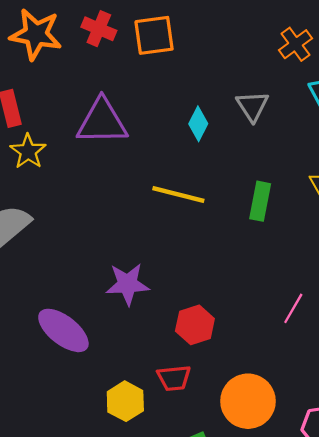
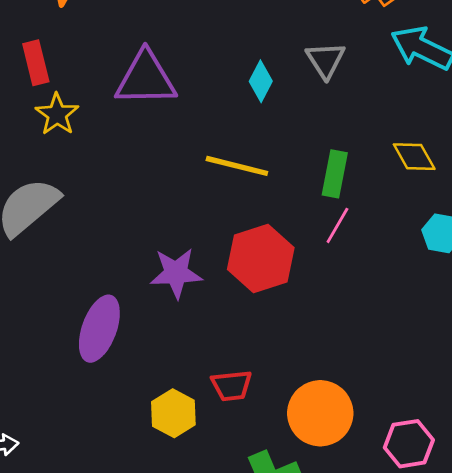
pink line: (293, 308) -> (337, 225), moved
red hexagon: (195, 325) -> (261, 258), moved, size x1.4
purple ellipse: (63, 330) -> (99, 329), turned 72

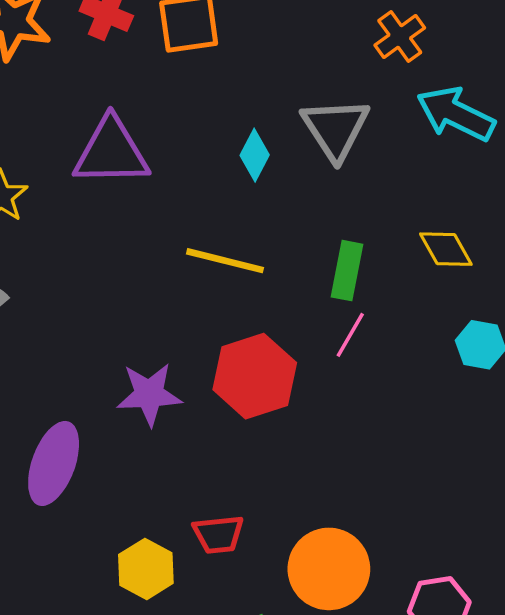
gray triangle: (326, 60) -> (335, 129), size x1.4

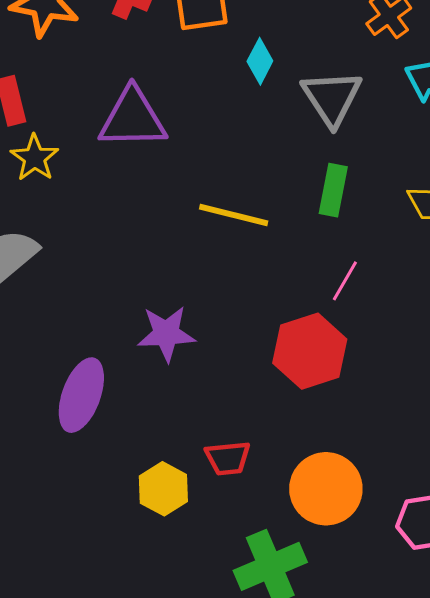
cyan diamond: (255, 155) -> (260, 61), moved
green rectangle: (347, 271) -> (333, 190), moved
red hexagon: (255, 376) -> (310, 351), moved

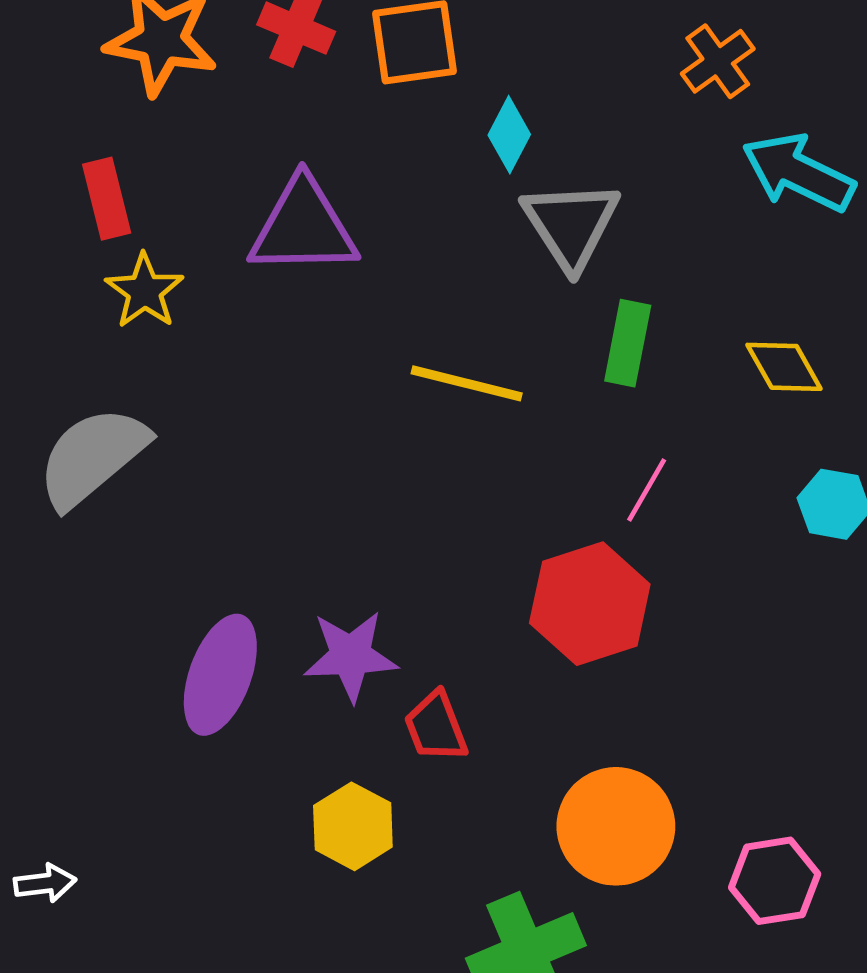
gray triangle: (332, 98) -> (571, 225), moved
purple star: (166, 334) -> (351, 656), moved
red trapezoid: (228, 458) -> (436, 727), moved, turned 75

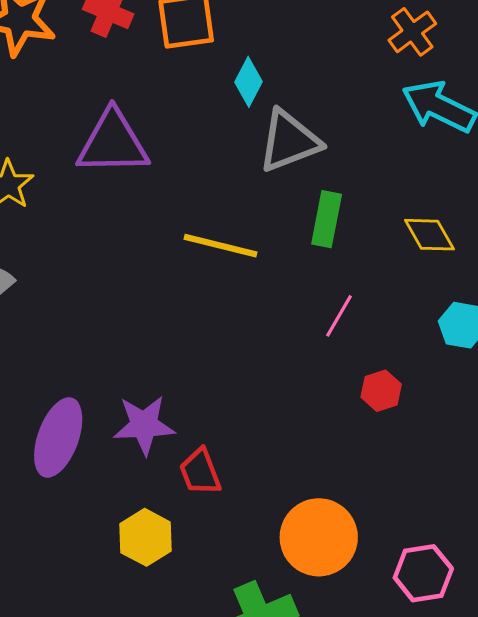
orange cross: (718, 61) -> (412, 32), moved
gray triangle: (571, 225) -> (289, 141), turned 42
red hexagon: (590, 604) -> (381, 391), moved, size x0.5

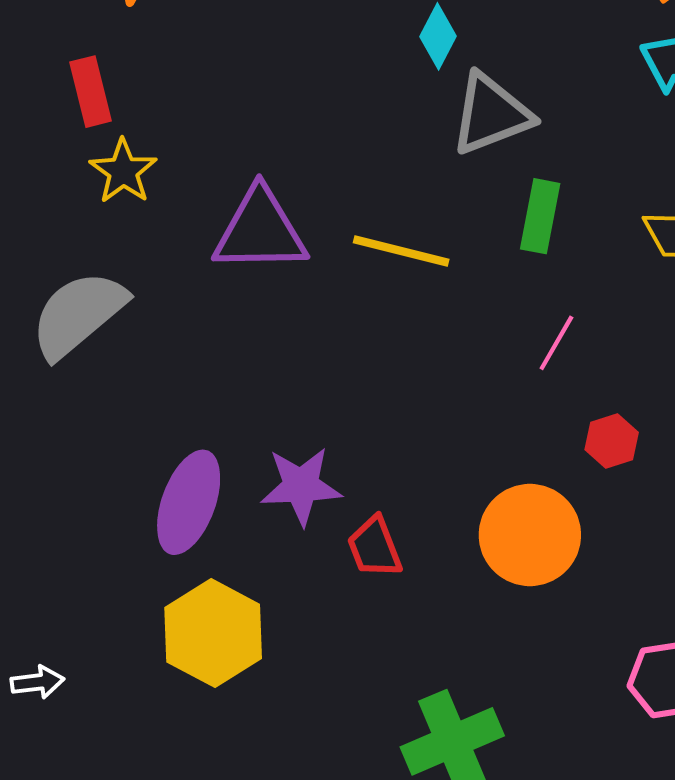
purple triangle: (113, 143) -> (260, 231), moved
yellow hexagon: (146, 537) -> (213, 633), moved, size x1.4
orange circle: (319, 537) -> (530, 535), moved

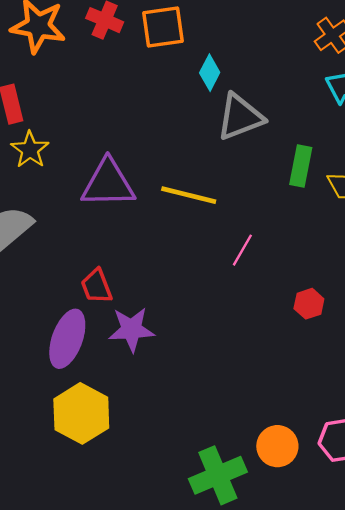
green rectangle: (540, 216) -> (301, 166), moved
pink line: (556, 343) -> (242, 250), moved
orange circle: (530, 535) -> (277, 446), moved, size x0.7
red trapezoid: (375, 547) -> (96, 286), moved

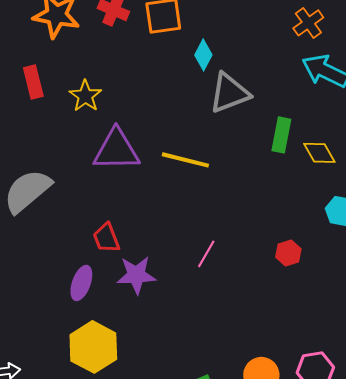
yellow star: (30, 150) -> (85, 96), moved
pink line: (242, 250) -> (206, 254), moved
purple ellipse: (67, 339) -> (81, 283), size x0.7

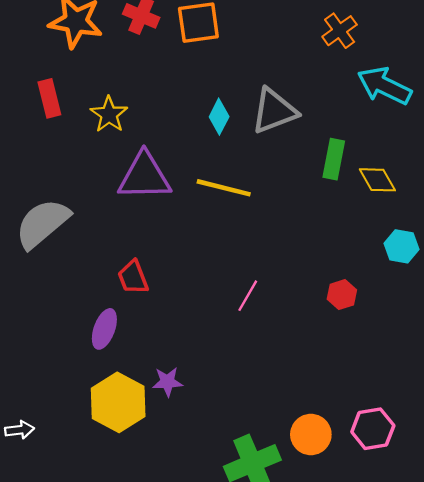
orange cross: (308, 23) -> (340, 31), moved
cyan diamond: (203, 55) -> (219, 117), moved
purple star: (136, 275) -> (167, 382), moved, size x0.7

